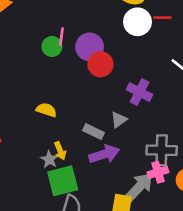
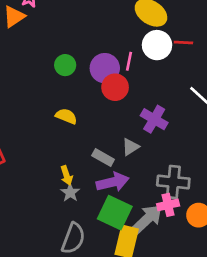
pink line: (61, 37) -> (129, 61), moved
yellow semicircle: (46, 110) -> (66, 116), moved
gray star: (49, 159) -> (70, 192), moved
green square: (63, 181) -> (115, 213), moved, turned 36

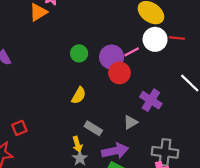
pink line: (129, 61) -> (132, 52), turned 49
yellow semicircle: (66, 116) -> (79, 96), turned 96
gray rectangle: (103, 158) -> (93, 128), moved

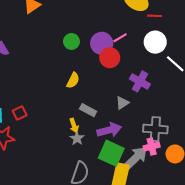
red line: (177, 38) -> (155, 16), moved
white circle: (155, 39) -> (155, 42), moved

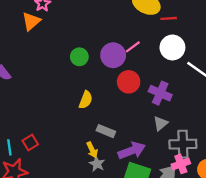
red circle: (110, 58) -> (129, 82), moved
gray triangle: (122, 103) -> (161, 123), moved

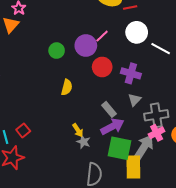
gray rectangle: (106, 131) -> (109, 109), moved, turned 35

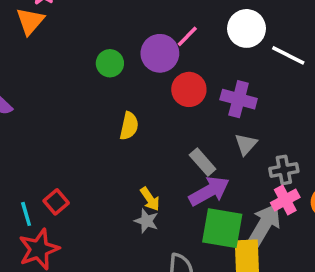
gray cross: (156, 115) -> (284, 170), size x0.7
gray star: (84, 142) -> (146, 221), moved

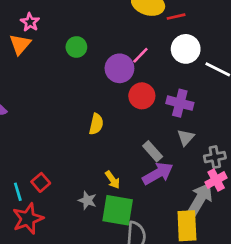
green circle: (110, 63) -> (76, 47), moved
gray star: (146, 221) -> (87, 200), moved
green square: (222, 228) -> (118, 210), moved

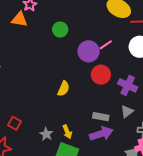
orange triangle: (20, 44) -> (19, 19), turned 48
gray rectangle: (153, 151) -> (101, 117), turned -49
red square: (41, 182) -> (15, 123), turned -32
gray star: (87, 200) -> (46, 134), moved

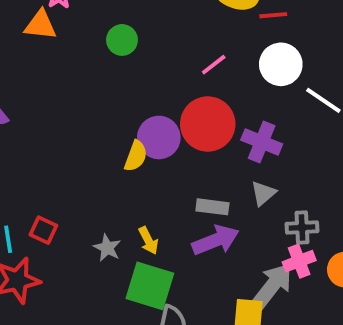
purple circle: (89, 51) -> (159, 137), moved
red circle: (101, 75) -> (208, 124), size x1.4

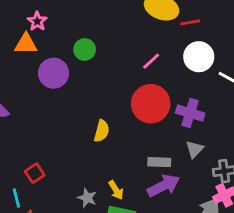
purple circle: (159, 137) -> (54, 73), moved
red square: (43, 230) -> (35, 173), moved, turned 36

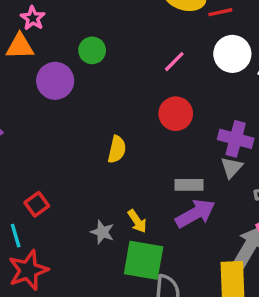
red circle: (151, 104) -> (176, 114), size x0.7
purple cross: (190, 113) -> (236, 139), moved

